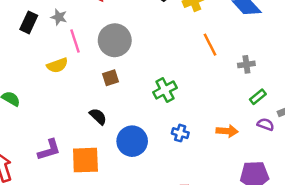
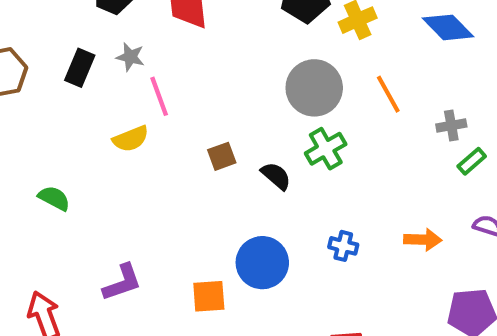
gray circle: (115, 40) -> (314, 88), moved
green cross: (165, 90) -> (326, 149), moved
green rectangle: (258, 97) -> (472, 161), moved
black semicircle: (98, 116) -> (276, 176), moved
orange square: (85, 160) -> (209, 296), moved, size x0.7

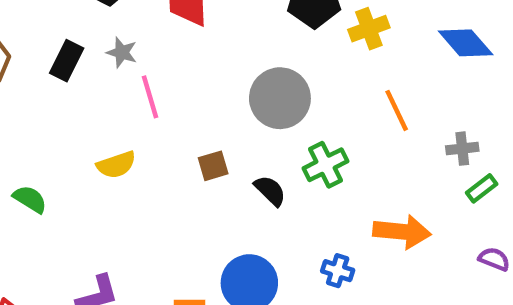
gray circle: (314, 88) -> (280, 98), moved
yellow semicircle: (131, 139) -> (116, 165), moved
orange arrow: (423, 240) -> (402, 232), moved, size x1.4

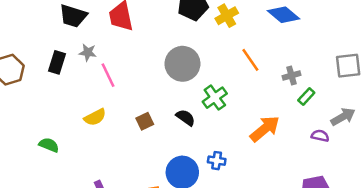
brown square: (213, 166) -> (145, 121), moved
orange arrow: (402, 232) -> (265, 129), turned -36
blue cross: (338, 271) -> (217, 161), moved

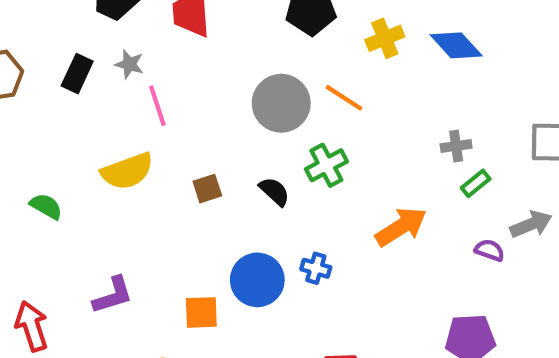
yellow cross: (227, 16) -> (385, 38), moved
orange line: (250, 60) -> (344, 98), moved, turned -30
yellow semicircle: (95, 117) -> (127, 171), size x1.4

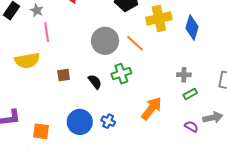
yellow cross: (385, 38) -> (159, 19), size x1.4
blue diamond: (456, 45) -> (192, 27), turned 50
orange arrow: (401, 227) -> (152, 108), turned -30
orange square: (201, 312) -> (41, 131), moved

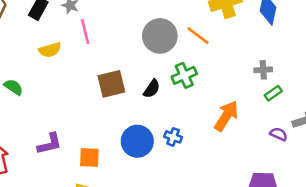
yellow semicircle: (27, 61) -> (50, 50), moved, size x0.7
brown square: (64, 75) -> (111, 84), size x1.6
black semicircle: (95, 82) -> (152, 89), turned 77

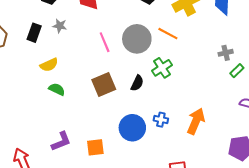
pink line: (85, 32) -> (105, 42), moved
green semicircle: (13, 87) -> (57, 89), moved
orange arrow: (226, 116) -> (196, 121), moved

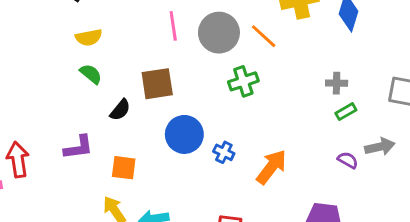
black semicircle: (137, 83) -> (120, 110), moved
blue circle: (132, 128) -> (184, 134), moved

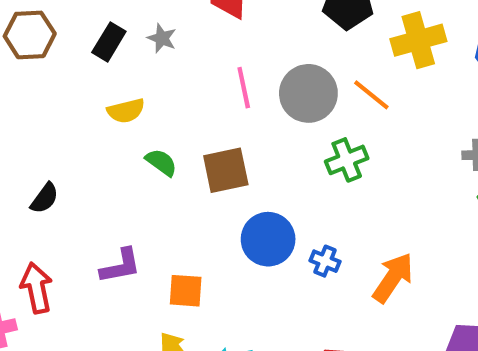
green semicircle: (91, 74) -> (161, 162), moved
black semicircle: (120, 110) -> (45, 198), moved

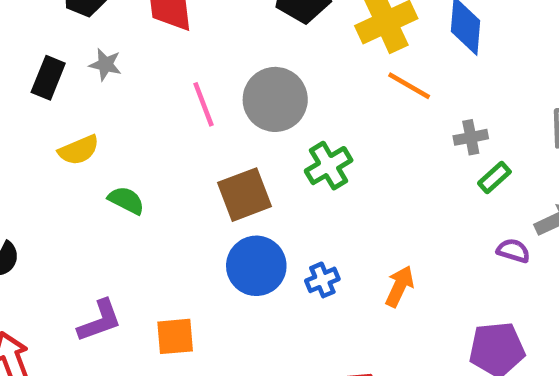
orange line: (371, 95) -> (409, 86), moved
brown square: (226, 170) -> (244, 195), moved
blue cross: (325, 261) -> (322, 280), turned -36
orange arrow: (393, 278) -> (400, 286), size x0.7

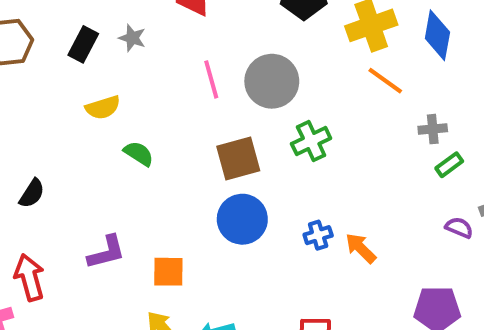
blue cross: (322, 280) -> (318, 235), moved
orange arrow: (400, 286) -> (361, 248), turned -76

